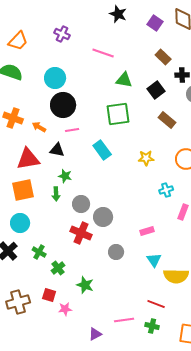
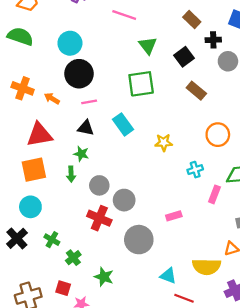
green triangle: (124, 80) -> (148, 45), turned 42
black triangle: (57, 150) -> (86, 128), moved
yellow star: (146, 158) -> (164, 143), moved
gray circle: (116, 252) -> (139, 240), size x1.6
cyan triangle: (154, 260) -> (168, 276), moved, turned -35

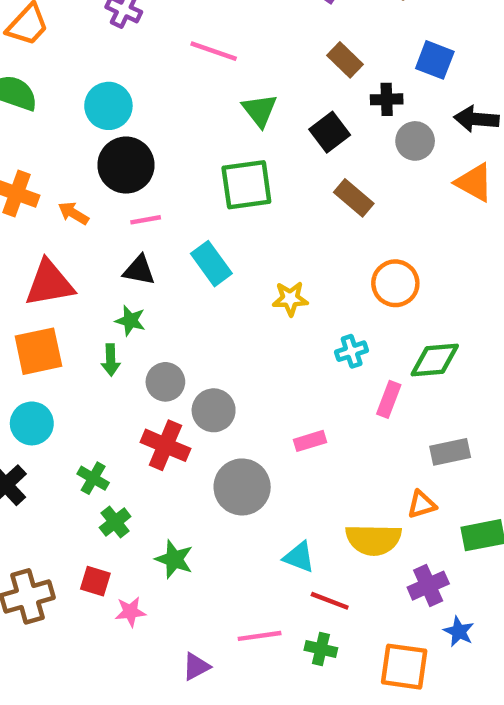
green cross: (52, 240) -> (93, 478), moved

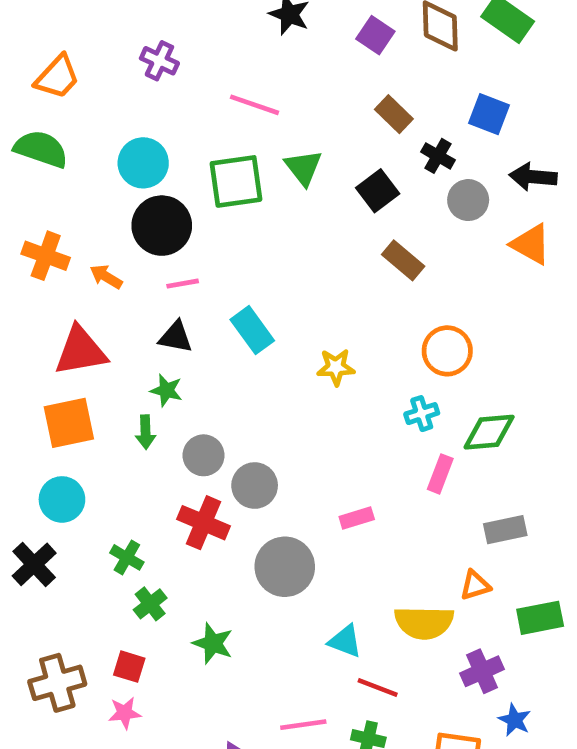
black cross: (387, 99) -> (438, 156), turned 32
green square: (246, 185) -> (236, 181), moved
cyan cross: (352, 351) -> (422, 414), moved
pink star: (130, 612) -> (125, 713), moved

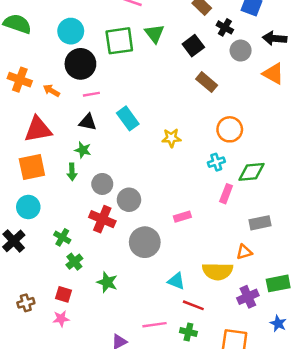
green rectangle: (540, 618) -> (278, 283), moved
brown cross: (57, 683) -> (26, 303), size x0.6
blue star: (515, 720) -> (278, 323), moved

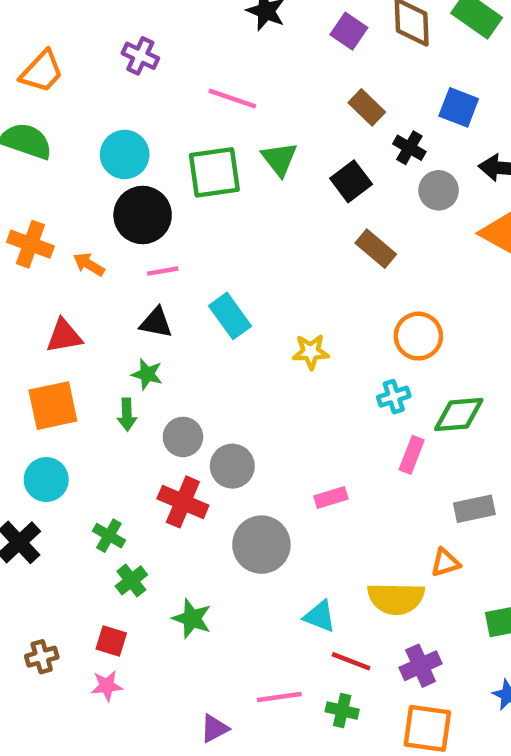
red triangle: (38, 129) -> (64, 336), size x0.7
purple cross: (248, 297) -> (421, 666), moved

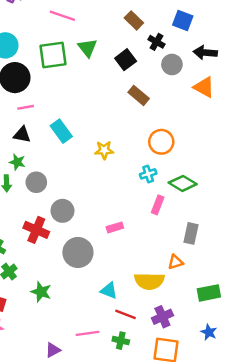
green diamond: (459, 415) -> (183, 183), turned 36
gray circle: (183, 437) -> (36, 182), moved
gray rectangle: (474, 509) -> (191, 233), turned -66

